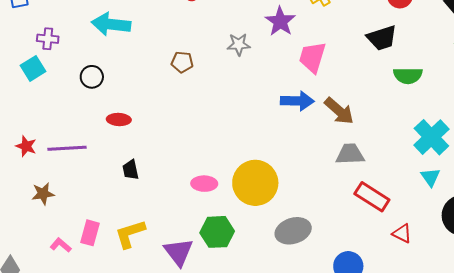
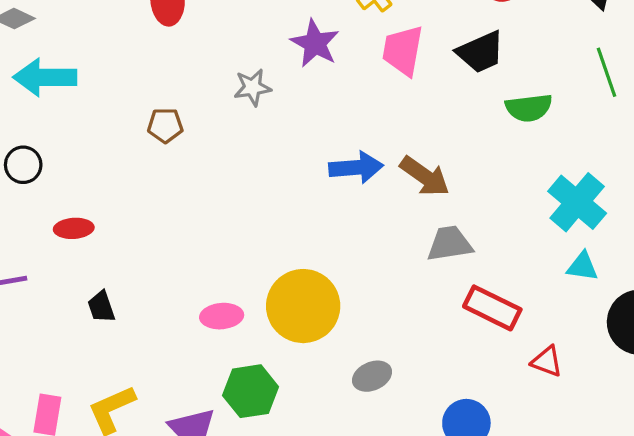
pink trapezoid: (312, 57) -> (403, 51), moved
cyan triangle: (430, 177) -> (582, 266), turned -40
gray ellipse: (293, 231) -> (372, 376), size x0.7

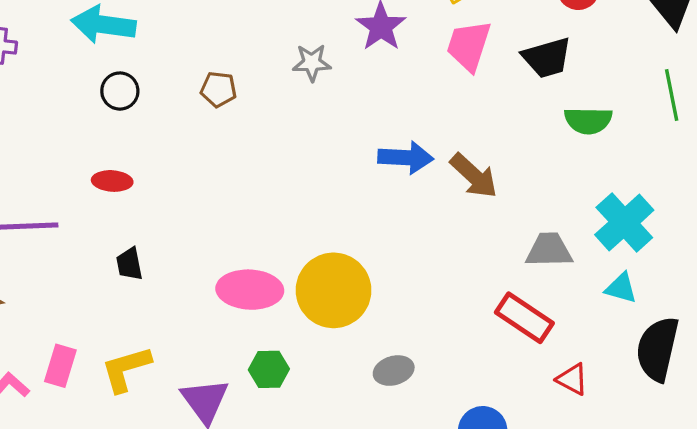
black circle: (23, 165) -> (120, 91), moved
gray trapezoid: (450, 244) -> (549, 250), moved
pink ellipse: (222, 316) -> (250, 290), size x1.5
green hexagon: (251, 391) -> (269, 369), size x0.7

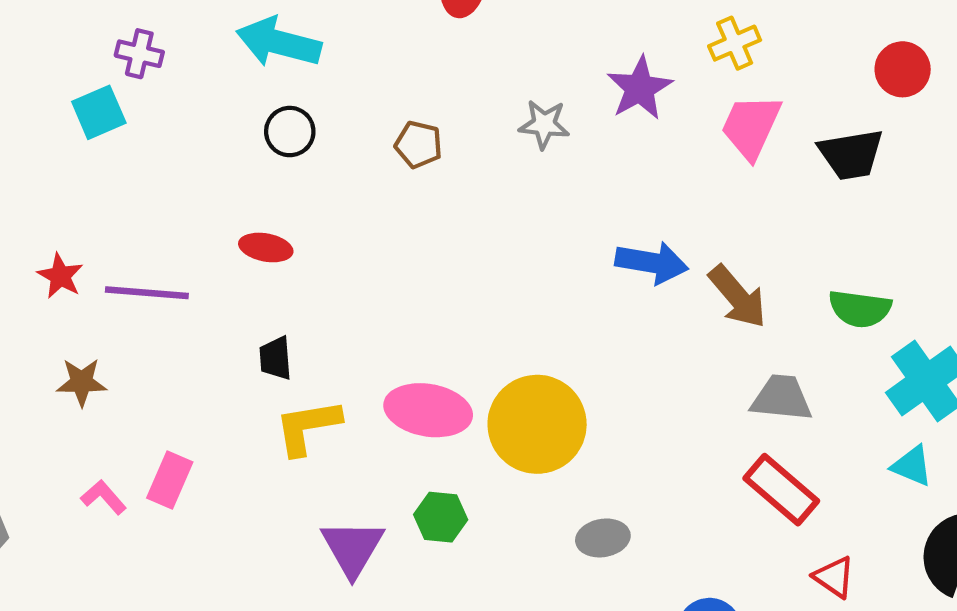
green semicircle: (588, 121) -> (860, 309), moved
gray trapezoid: (549, 250) -> (782, 398), moved
yellow L-shape: (126, 369) -> (307, 427), moved

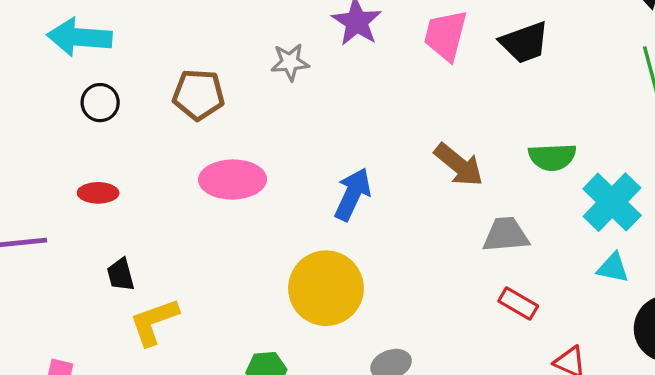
brown pentagon: (419, 145) -> (199, 95), size x1.4
blue arrow: (652, 263) -> (353, 194), moved, turned -64
pink ellipse: (428, 410) -> (233, 180), moved
red rectangle: (781, 490) -> (518, 304), size x0.7

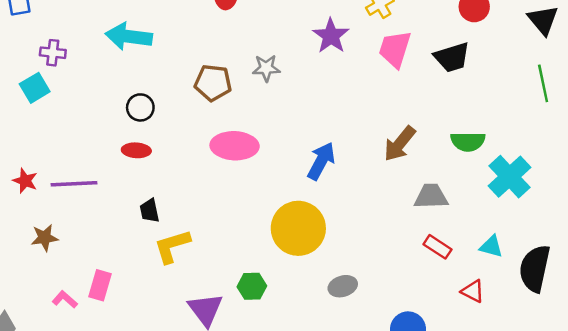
gray star: (290, 62) -> (266, 68), moved
black circle: (100, 103) -> (140, 107), moved
brown arrow: (459, 165) -> (400, 144), turned 87
cyan triangle: (613, 268) -> (491, 246), moved

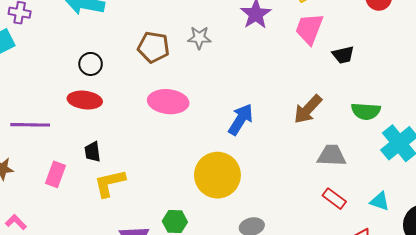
black trapezoid: (452, 57) -> (343, 55), moved, size x0.7
red ellipse: (136, 150) -> (85, 100), size x1.4
pink rectangle: (100, 285) -> (56, 174), moved

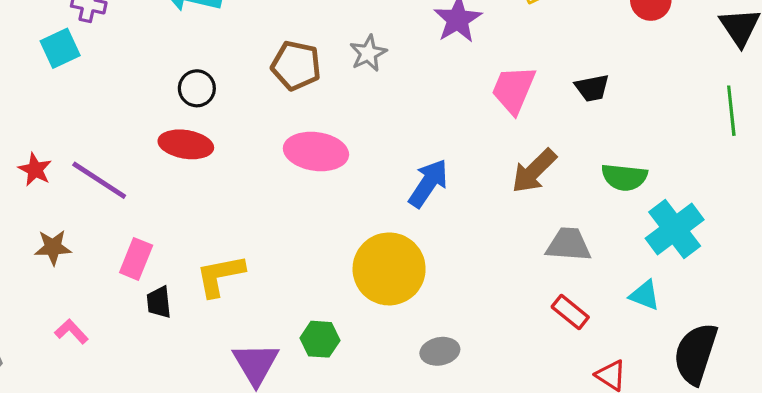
pink trapezoid: (309, 29) -> (513, 90), moved
gray star: (199, 38) -> (368, 53), turned -30
purple line: (30, 125) -> (99, 180), turned 30
black trapezoid: (93, 152) -> (159, 302), moved
cyan triangle: (380, 201) -> (645, 295), moved

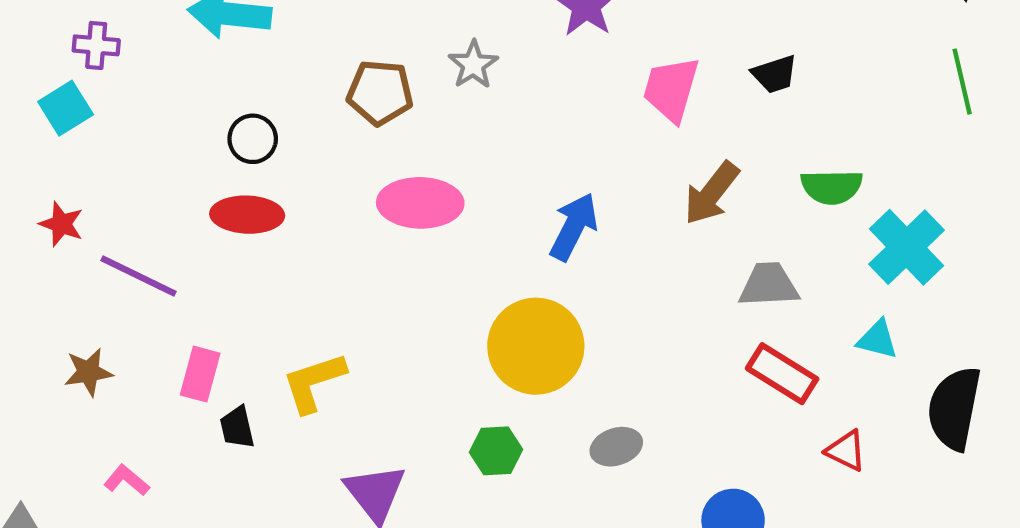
red star: (35, 170) -> (61, 224), moved
red rectangle: (570, 312) -> (782, 374), size x1.4
green hexagon: (320, 339) -> (496, 451), moved

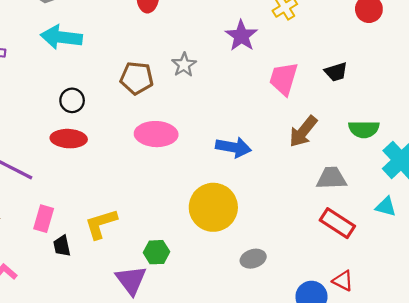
blue arrow: (574, 227) -> (233, 147), turned 72
green hexagon: (496, 451) -> (156, 252), moved
red triangle: (846, 451) -> (343, 281), moved

